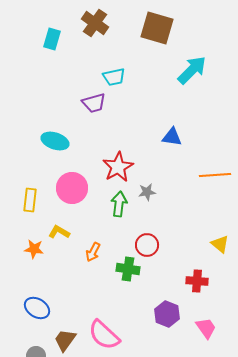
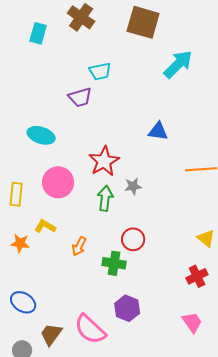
red cross: (197, 281) -> (197, 276), moved, turned -30
purple hexagon: (167, 314) -> (127, 308), moved

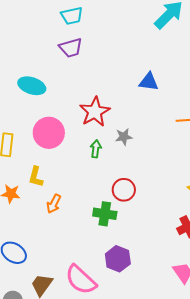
cyan trapezoid: (100, 71) -> (72, 16), moved
green arrow: (105, 198) -> (96, 149), size x0.7
yellow L-shape: (45, 226) -> (36, 177), turned -105
orange arrow: (79, 246) -> (54, 204), moved

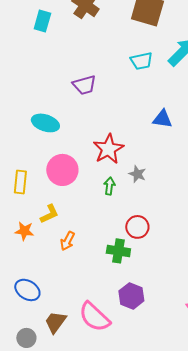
cyan trapezoid: (72, 16) -> (141, 61), moved
gray star: (124, 137) -> (137, 174), turned 30
yellow L-shape: (36, 177) -> (49, 214), turned -130

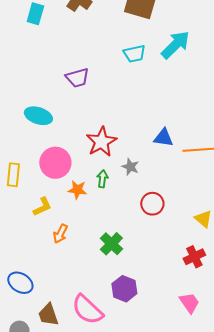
blue triangle: (162, 119) -> (163, 138), moved
red circle: (137, 227) -> (152, 204), moved
orange star: (24, 231) -> (77, 190), moved
green cross: (118, 251) -> (111, 244), turned 35
brown trapezoid: (55, 322) -> (48, 315), turned -55

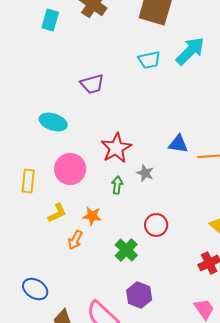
orange star: (77, 190) -> (92, 216), moved
red circle: (152, 204) -> (156, 225), moved

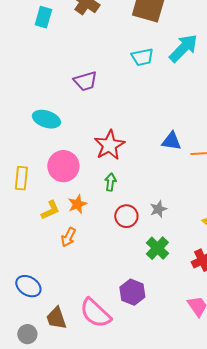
gray star: (145, 173) -> (158, 209), moved, turned 30
orange star: (92, 216) -> (77, 204), moved, turned -30
red circle: (156, 225) -> (126, 216), moved
green cross: (126, 250) -> (157, 248), moved

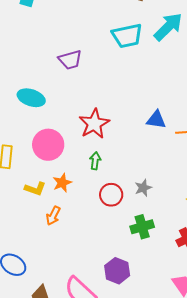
cyan trapezoid: (142, 57) -> (127, 36), size x1.4
yellow L-shape: (50, 210) -> (35, 189), turned 45
green cross: (157, 248) -> (142, 227), turned 30

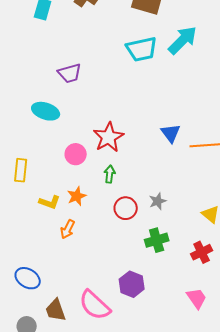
purple trapezoid: (70, 60) -> (70, 73), moved
blue triangle: (156, 120) -> (171, 133), turned 45
pink circle: (48, 145) -> (76, 154), moved, size x0.7

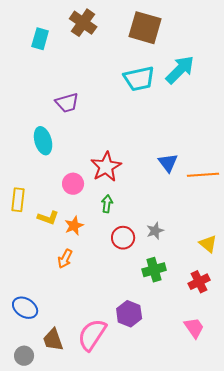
cyan ellipse: (46, 111) -> (43, 141), turned 56
yellow L-shape: (50, 202) -> (48, 218), moved
pink semicircle: (95, 305) -> (92, 335), turned 80

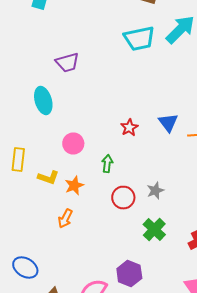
red star: (106, 167) -> (129, 128), moved, size x0.6
green cross: (154, 270) -> (154, 230), turned -30

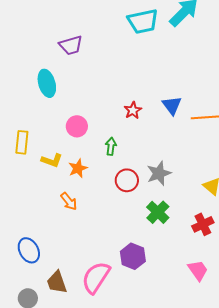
gray star: (155, 190) -> (159, 173), size x1.4
orange arrow: (65, 218) -> (69, 201), turned -66
blue ellipse: (25, 268) -> (29, 250), turned 30

